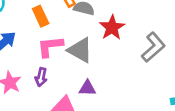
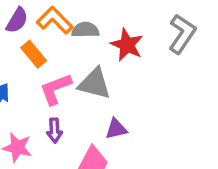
gray L-shape: (153, 47) -> (182, 34), moved

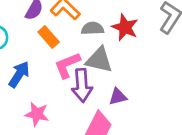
gray semicircle: (85, 30) -> (93, 28), moved
purple arrow: (54, 130) -> (82, 85), moved, size x1.6

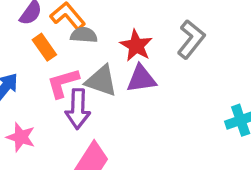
gray semicircle: (93, 28) -> (84, 35), moved
purple triangle: (118, 97) -> (141, 79), moved, size x1.4

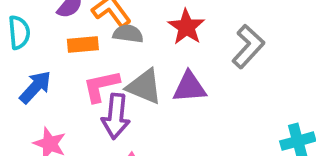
red star: (136, 46) -> (186, 27), moved
orange rectangle: (44, 47) -> (83, 44), turned -64

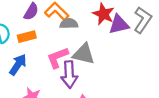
orange rectangle: (83, 44) -> (27, 37), moved
purple triangle: (189, 87) -> (119, 25), moved

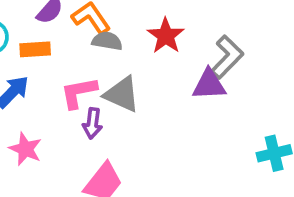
purple triangle: (119, 25) -> (209, 85), moved
purple arrow: (69, 75) -> (92, 123), size x0.7

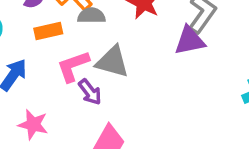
orange rectangle: (35, 49) -> (48, 31), moved
purple arrow: (92, 123) -> (90, 92), turned -36

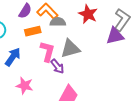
gray triangle: (112, 62) -> (70, 49), turned -30
pink L-shape: (73, 66) -> (47, 51), turned 125

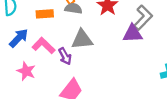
pink L-shape: (47, 51) -> (44, 46), moved, turned -70

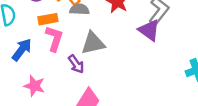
purple triangle: (133, 34) -> (149, 30), turned 45
pink L-shape: (44, 46) -> (54, 39), moved, turned 70

